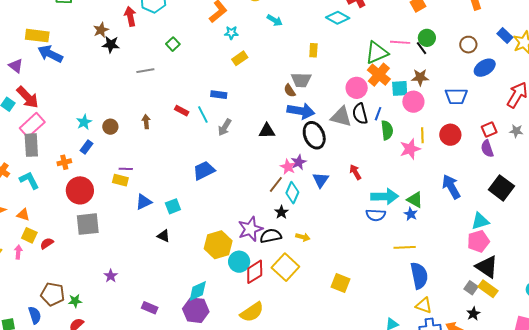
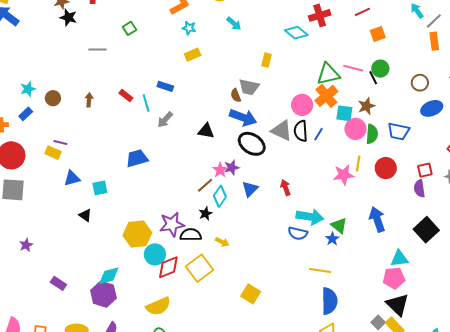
brown star: (420, 77) -> (366, 106), turned -30
green semicircle: (387, 130) -> (372, 134), moved
black ellipse: (314, 135) -> (252, 144), turned -44

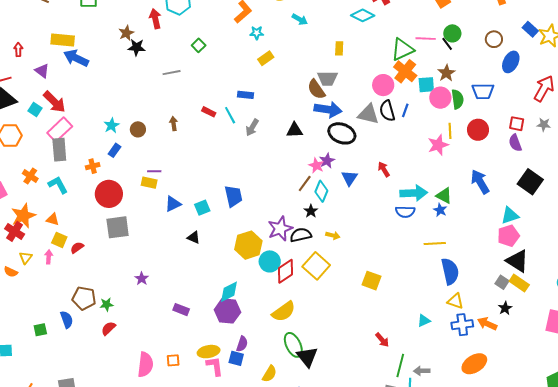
brown semicircle: (236, 95) -> (316, 89), size x1.5
blue ellipse: (432, 108) -> (511, 62), turned -30
blue trapezoid: (137, 158) -> (233, 196), moved, turned 105
red square: (425, 170) -> (517, 124), turned 35

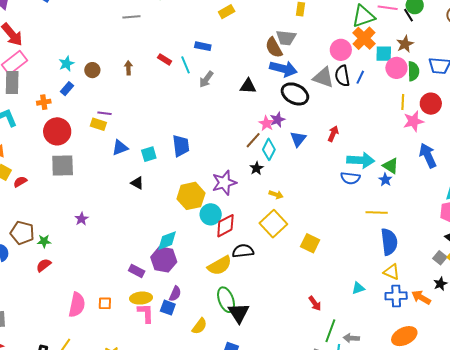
pink star: (438, 145) -> (413, 121), moved
red arrow: (384, 169) -> (333, 134), turned 49
black semicircle: (301, 235) -> (243, 251), moved
yellow square: (316, 266) -> (273, 224), moved
purple rectangle: (181, 310) -> (137, 271), moved

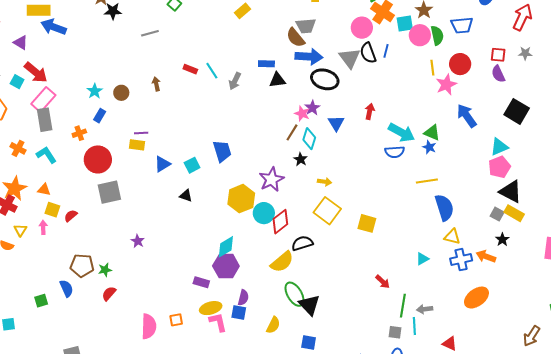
blue rectangle: (203, 46) -> (266, 64), moved
gray triangle: (323, 77) -> (350, 58), turned 45
cyan arrow: (361, 160) -> (402, 133), turned 36

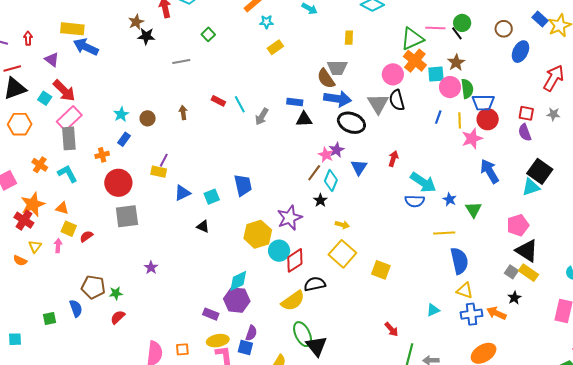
blue trapezoid: (462, 25) -> (483, 103), moved
blue line: (386, 51) -> (438, 117), moved
purple line: (141, 133) -> (164, 160), turned -64
green triangle: (432, 133) -> (473, 210), moved, turned 30
cyan triangle: (499, 147) -> (531, 187), moved

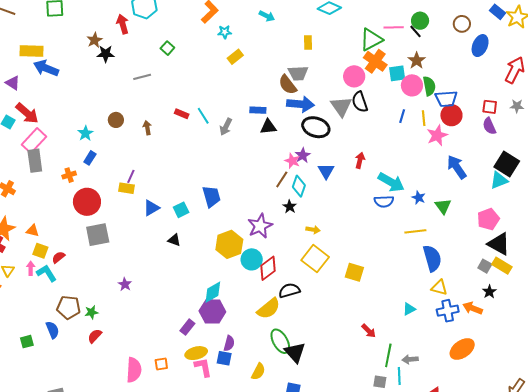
brown circle: (148, 118) -> (116, 120), moved
cyan L-shape: (68, 174) -> (47, 273), moved
purple rectangle: (211, 314) -> (187, 327), turned -70

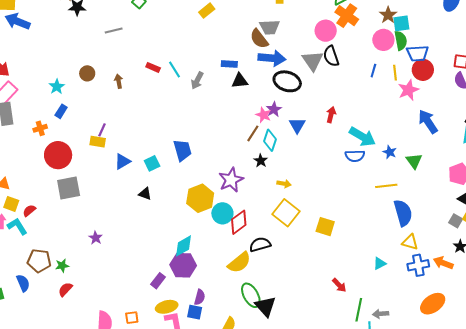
cyan square: (397, 73) -> (401, 23), moved

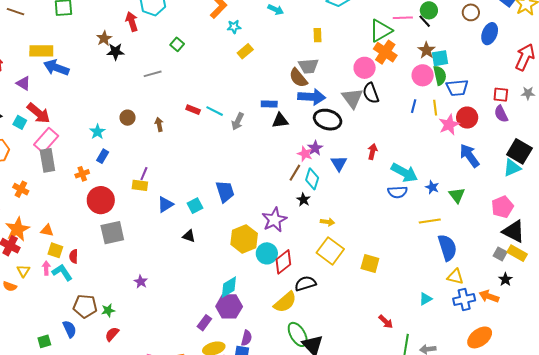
cyan line: (174, 70) -> (215, 111), turned -30
red circle: (423, 70) -> (467, 118), moved
red semicircle: (29, 211) -> (74, 256), turned -48

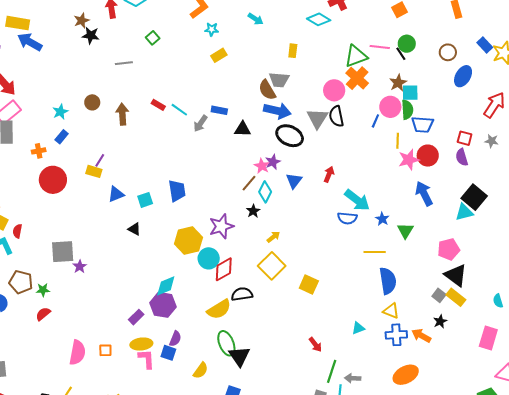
blue rectangle: (269, 104) -> (219, 110), moved
blue line: (414, 106) -> (375, 121), moved
brown arrow: (159, 124) -> (122, 114), size x1.5
yellow arrow: (327, 222) -> (273, 237), turned -56
gray square: (112, 233) -> (63, 252), moved

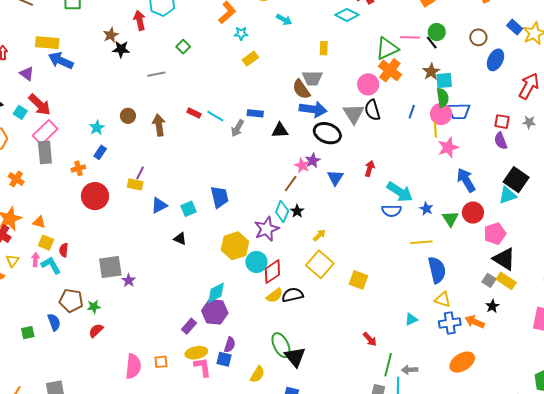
pink circle: (390, 107) -> (441, 114), moved
red circle: (428, 156) -> (473, 213), moved
cyan diamond: (265, 192) -> (282, 211), moved
yellow semicircle: (219, 309) -> (275, 295), moved, size x0.7

